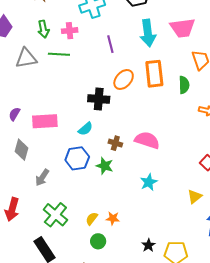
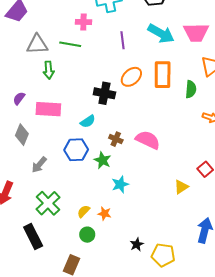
green arrow: (43, 29) -> (49, 70), moved
cyan arrow: (148, 33) -> (161, 33), turned -60
cyan star: (149, 182) -> (120, 184), moved
yellow triangle: (195, 196) -> (181, 187), moved

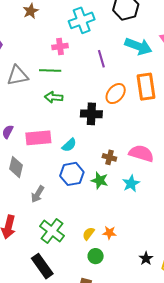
green arrow: (49, 70) -> (54, 97), moved, turned 108
cyan semicircle: (88, 121) -> (69, 145), moved
cyan star: (120, 184) -> (131, 184), moved

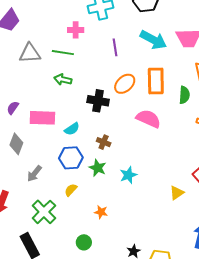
pink semicircle: (141, 153) -> (148, 119), moved
brown cross: (109, 157) -> (104, 142), moved
orange star: (109, 233) -> (101, 212), moved
yellow semicircle: (88, 234) -> (71, 190), moved

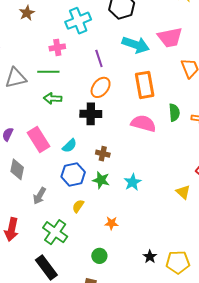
orange ellipse: (125, 84) -> (101, 87), moved
green semicircle: (184, 95) -> (174, 113), moved
pink rectangle: (42, 118) -> (39, 139), turned 65
yellow triangle: (177, 193) -> (183, 192), turned -35

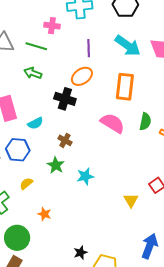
blue hexagon: (73, 174) -> (18, 150), moved
orange star: (111, 223) -> (44, 214), moved
green circle: (99, 256) -> (17, 238), moved, size x1.6

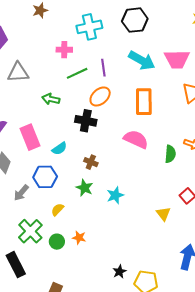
green line: (36, 46) -> (77, 73), moved, turned -35
green semicircle: (145, 122) -> (170, 154), moved
green circle: (17, 238) -> (57, 242), moved, size x0.6

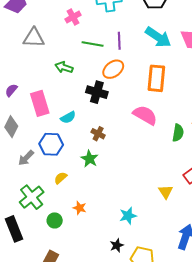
pink cross: (64, 50) -> (73, 17), moved, turned -35
green line: (77, 73) -> (93, 44), turned 30
cyan star: (115, 195) -> (128, 216), moved
green circle: (57, 242) -> (55, 220), moved

